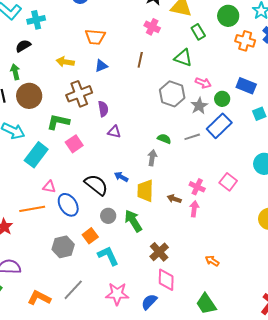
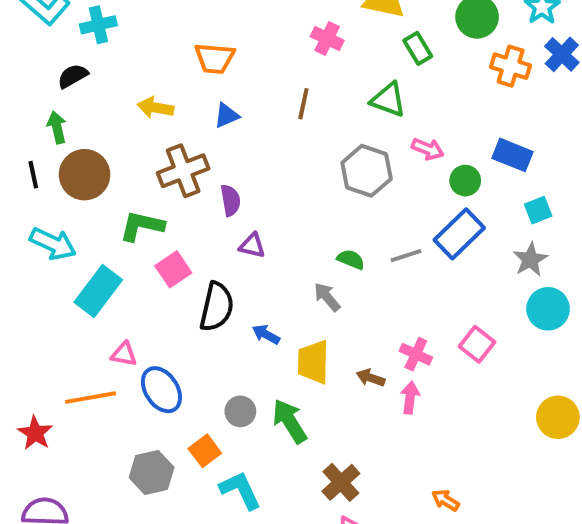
gray star: (199, 106) -> (530, 259), moved
gray arrow: (152, 158) -> (327, 297), turned -49
black semicircle: (96, 185) -> (217, 307), moved, turned 65

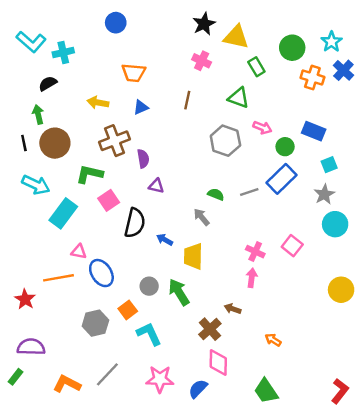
brown arrow: (371, 378) -> (233, 309), moved

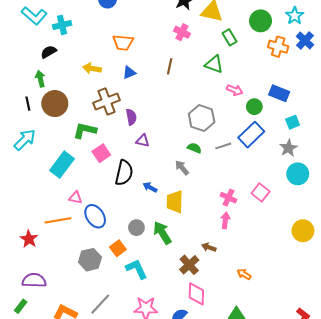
gray hexagon: (225, 141) -> (202, 118), moved
cyan arrow: (36, 185) -> (25, 140), moved, turned -70

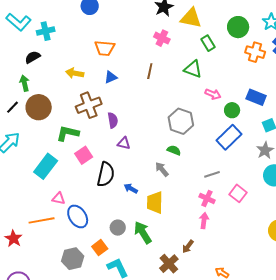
black line: (28, 104) -> (12, 107), turned 56
gray line: (223, 146) -> (212, 174), moved
brown arrow: (209, 247) -> (188, 247), turned -72

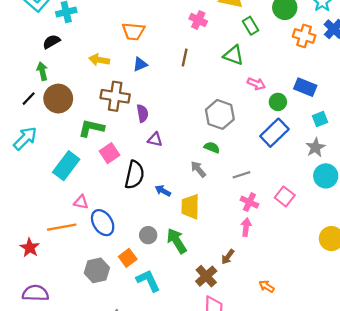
brown cross: (89, 105) -> (115, 96), turned 30
gray line: (212, 174) -> (241, 175), moved

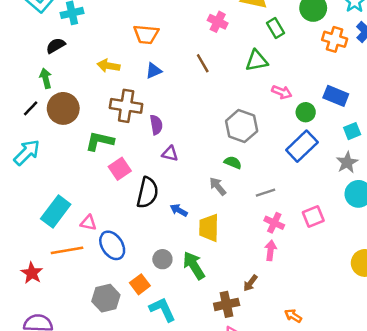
green triangle: (234, 55) -> (257, 61), turned -30
brown line: (185, 58) -> (203, 63), turned -42
cyan rectangle: (66, 166) -> (56, 211), moved
pink square: (285, 196) -> (313, 216), turned 30
brown cross: (206, 276) -> (227, 304), turned 30

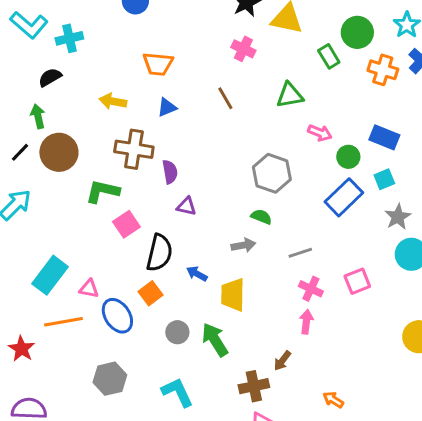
green rectangle: (276, 28) -> (329, 56), moved
cyan square: (352, 131) -> (384, 179), moved
gray arrow: (218, 186) -> (243, 245), turned 120
orange square: (140, 284) -> (150, 293), moved

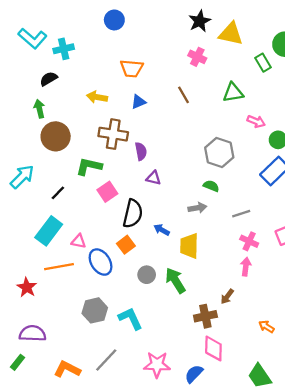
black line: (20, 152) -> (58, 193), moved
cyan L-shape: (177, 392) -> (130, 318), moved

